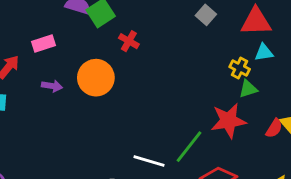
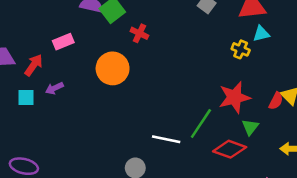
purple arrow: (52, 86) -> (54, 88), moved, turned 150
green triangle: (248, 89) -> (250, 127), moved, turned -30

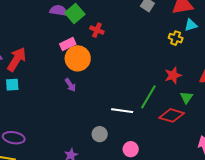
pink rectangle: (63, 42) -> (68, 44), moved
red arrow: (34, 65) -> (17, 59), size x1.4
purple arrow: (54, 88) -> (70, 85), moved, turned -96
red star: (234, 97) -> (173, 75), size x0.7

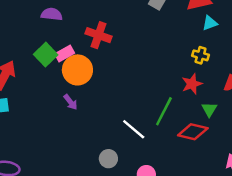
green square: (75, 13) -> (46, 55), moved
red cross: (97, 30) -> (98, 35), size x1.5
yellow cross: (176, 38) -> (200, 55), moved
white line: (122, 111) -> (134, 129), turned 35

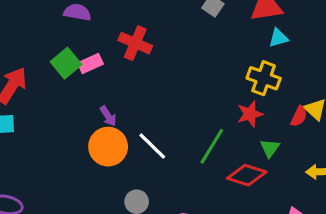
yellow cross: (200, 55) -> (264, 78), size x1.5
orange circle: (77, 70) -> (108, 147), moved
purple arrow: (70, 102) -> (108, 116), moved
white line: (134, 129) -> (152, 146), moved

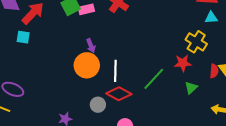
red semicircle: (299, 116) -> (214, 71), turned -32
white line: (152, 146) -> (115, 71), turned 35
red diamond: (247, 175) -> (119, 94), moved

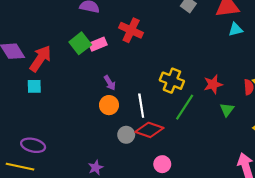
yellow cross: (196, 42) -> (172, 81), moved
orange circle: (87, 65) -> (109, 105), size x0.7
gray circle: (98, 105) -> (126, 135), moved

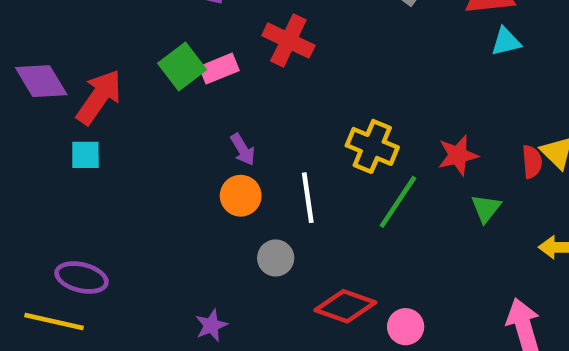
red diamond: (149, 130) -> (345, 306), moved
pink circle: (162, 164) -> (406, 327), moved

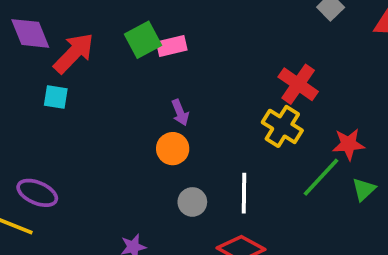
red cross: (288, 40) -> (298, 84), moved
white line: (308, 198) -> (244, 193), moved
green line: (398, 202) -> (321, 177), moved

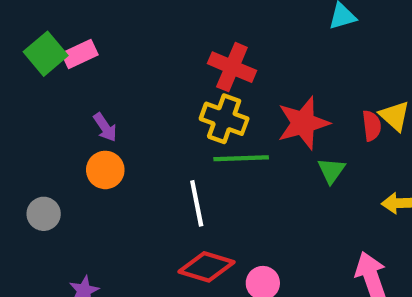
red star: (348, 144) -> (303, 123), size x1.4
green line: (321, 177) -> (241, 158), moved, turned 57
gray circle: (192, 202) -> (44, 214), moved

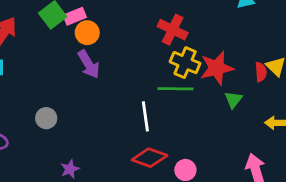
yellow cross: (224, 119) -> (185, 63), moved
purple arrow: (105, 127) -> (89, 64), size x1.5
orange circle: (105, 170) -> (87, 33), moved

